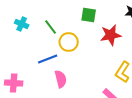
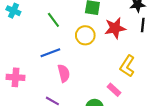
cyan cross: (22, 24) -> (13, 11), moved
yellow circle: (69, 42) -> (85, 35), moved

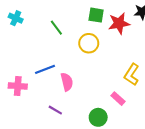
red star: (115, 28) -> (119, 23), moved
blue line: (50, 53) -> (45, 69), moved

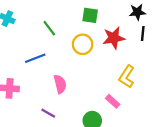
red star: (119, 23) -> (114, 38), moved
blue line: (45, 69) -> (35, 58), moved

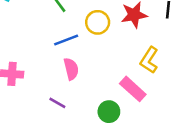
blue line: (35, 58) -> (66, 40), moved
pink rectangle: (113, 101) -> (133, 89), size x1.5

